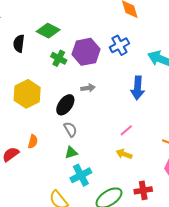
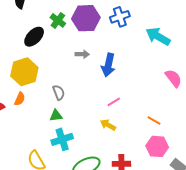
blue arrow: (138, 88) -> (108, 65), moved
yellow hexagon: (27, 94) -> (24, 72), moved
black ellipse: (65, 105) -> (34, 37), moved

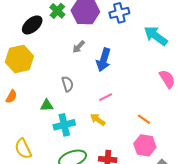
gray arrow: (82, 54) -> (79, 47), turned 128
gray semicircle: (59, 92) -> (68, 84), moved
orange semicircle: (20, 99) -> (11, 97), moved
cyan cross: (62, 139) -> (64, 125), moved

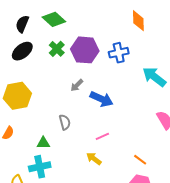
black ellipse: (32, 25) -> (22, 51), moved
blue arrow: (104, 60) -> (101, 99), turned -85
cyan cross: (64, 125) -> (40, 167), moved

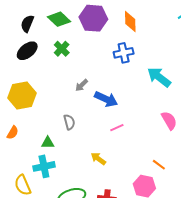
orange diamond: (138, 21) -> (130, 21), moved
purple hexagon: (85, 50) -> (93, 18), moved
pink line: (102, 136) -> (117, 128), moved
orange line: (140, 160) -> (159, 165), moved

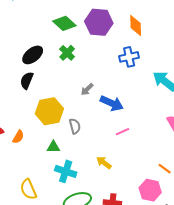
black semicircle: (27, 24) -> (27, 80), moved
yellow hexagon: (22, 95) -> (49, 111), moved
cyan cross: (44, 166) -> (66, 171), moved, turned 30

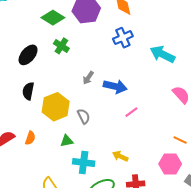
black semicircle: (27, 80) -> (28, 91), moved
yellow arrow: (104, 163) -> (120, 156), moved

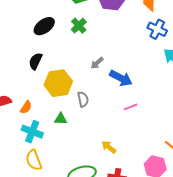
blue cross: (123, 38) -> (157, 29), moved, turned 36
cyan cross: (84, 162) -> (32, 132), moved

